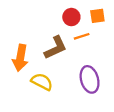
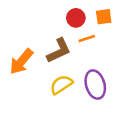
orange arrow: (20, 58) -> (21, 62), turned 30
yellow semicircle: (42, 82) -> (61, 85), moved, turned -60

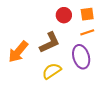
orange line: (87, 38) -> (87, 32), moved
purple ellipse: (95, 85) -> (81, 57), moved

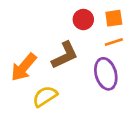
yellow semicircle: (52, 71) -> (45, 96), moved

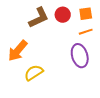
brown L-shape: (65, 55) -> (39, 18), moved

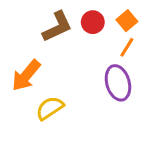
orange square: (86, 14) -> (127, 21), turned -32
orange line: (86, 32) -> (127, 47), turned -40

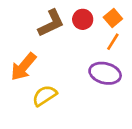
purple ellipse: (118, 83) -> (105, 73), turned -60

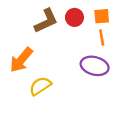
orange square: (113, 18) -> (102, 16), turned 35
orange line: (113, 42) -> (102, 37), turned -42

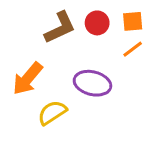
orange line: (102, 37) -> (133, 49), turned 63
purple ellipse: (95, 66) -> (92, 83), moved

